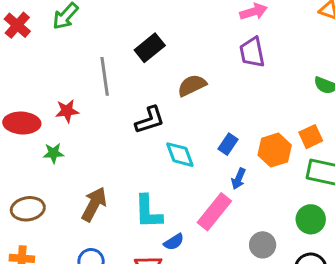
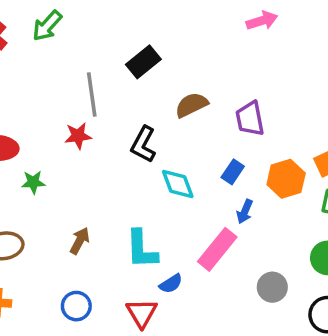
purple trapezoid: (252, 52) -> (250, 119), moved
red star: (67, 111) -> (78, 136), moved
black L-shape: (150, 120) -> (143, 144), turned 136
brown arrow: (94, 204) -> (80, 241), size x0.7

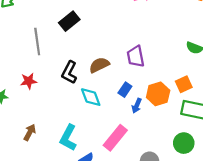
brown semicircle: (191, 105) -> (99, 65), moved
red star: (78, 136) -> (29, 81), moved
blue arrow: (245, 211) -> (137, 106), moved
cyan L-shape: (142, 249) -> (68, 138), turned 30

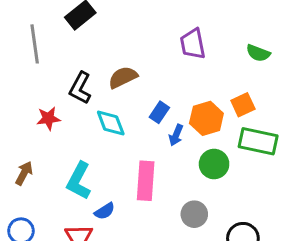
purple trapezoid: (136, 56) -> (193, 44), moved
red star: (29, 81) -> (48, 118), moved
pink rectangle: (115, 138) -> (146, 181), turned -35
green circle: (184, 143) -> (214, 164), moved

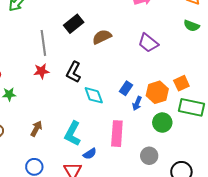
purple trapezoid: (193, 44) -> (148, 43), turned -40
green semicircle: (258, 53) -> (192, 26), moved
brown semicircle: (123, 77) -> (102, 37), moved
red star: (48, 118) -> (41, 71), moved

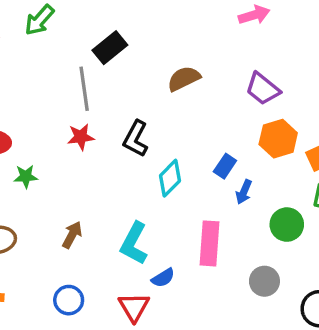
black rectangle: (74, 24) -> (110, 48), moved
orange hexagon: (157, 92) -> (278, 139), moved
cyan diamond: (94, 95) -> (170, 178), turned 65

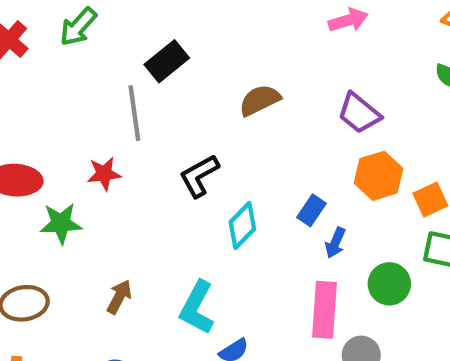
red star: (81, 137) -> (104, 174), moved
black L-shape: (136, 139) -> (199, 176), turned 33
green star: (26, 176) -> (61, 223), size x1.4
pink rectangle: (210, 243) -> (324, 310), moved

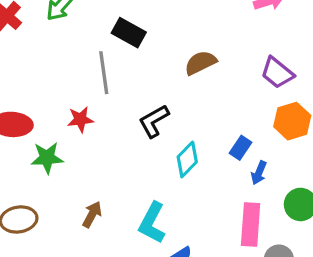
black rectangle: (167, 61) -> (129, 33), turned 68

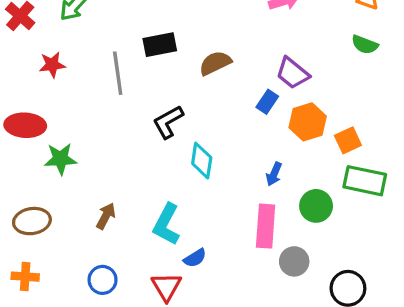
black rectangle: (129, 33) -> (160, 45), moved, turned -40
red star: (80, 119) -> (52, 65), moved
blue rectangle: (241, 148) -> (267, 102), moved
cyan diamond: (187, 159) -> (202, 161), turned -36

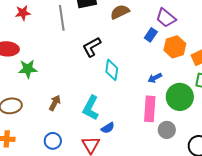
blue arrow: (274, 174) -> (155, 78), turned 40
green circle: (316, 206) -> (180, 97), size x1.4

